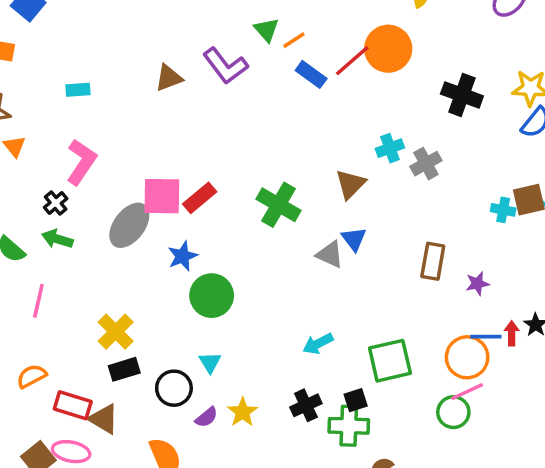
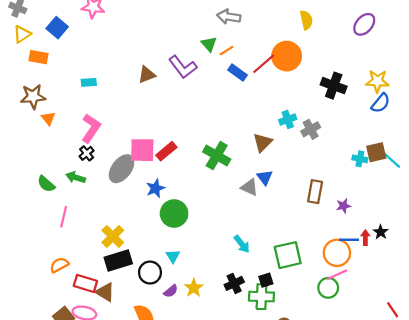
black cross: (56, 203) -> (87, 153), moved
cyan arrow: (318, 344) -> (242, 244), turned -102
black rectangle: (124, 369) -> (118, 260), size x1.4

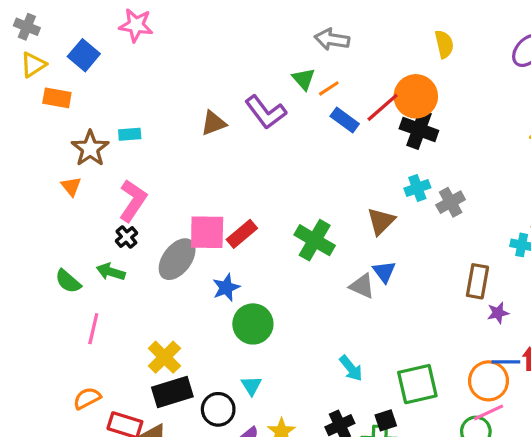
black cross: (334, 86) -> (419, 130), moved
brown star: (33, 97) -> (90, 148), moved, turned -30
brown rectangle: (315, 192) -> (477, 281), moved

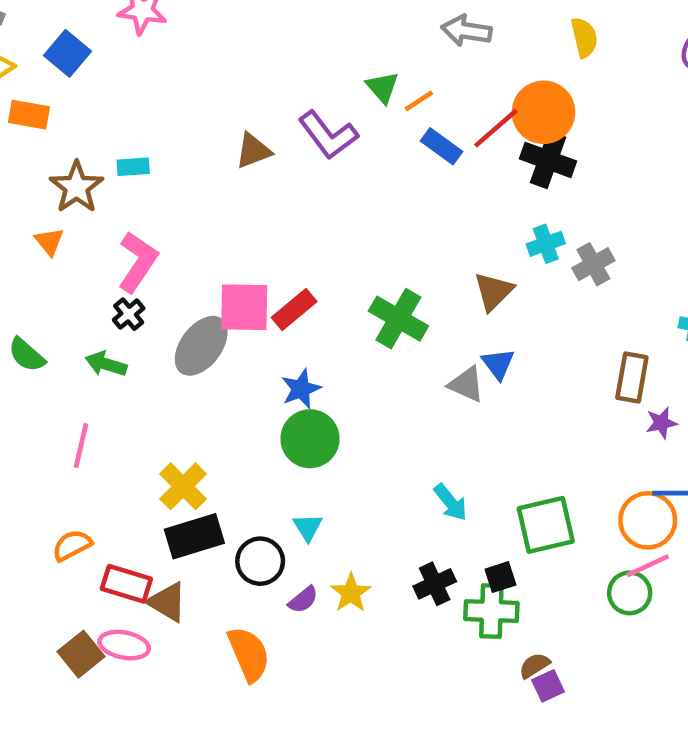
gray arrow: (332, 39) -> (466, 31), moved
green semicircle: (68, 281) -> (27, 355), moved
blue star: (226, 288) -> (301, 389), moved

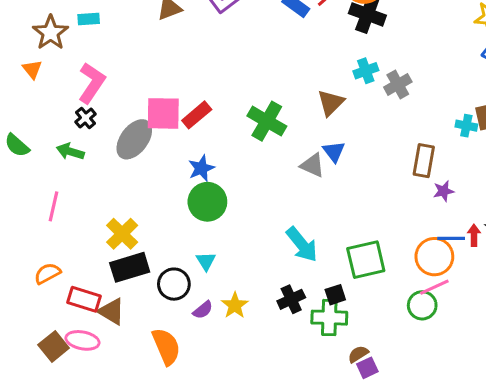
cyan arrow: (451, 502) -> (302, 244), size x1.4

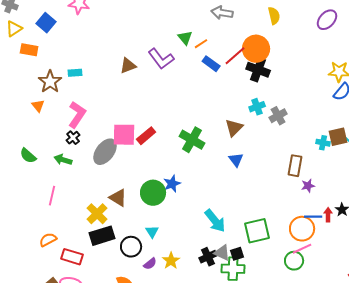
gray triangle: (313, 165) -> (222, 253), moved
blue star: (201, 168) -> (172, 184), moved
brown triangle: (111, 311) -> (118, 198), moved

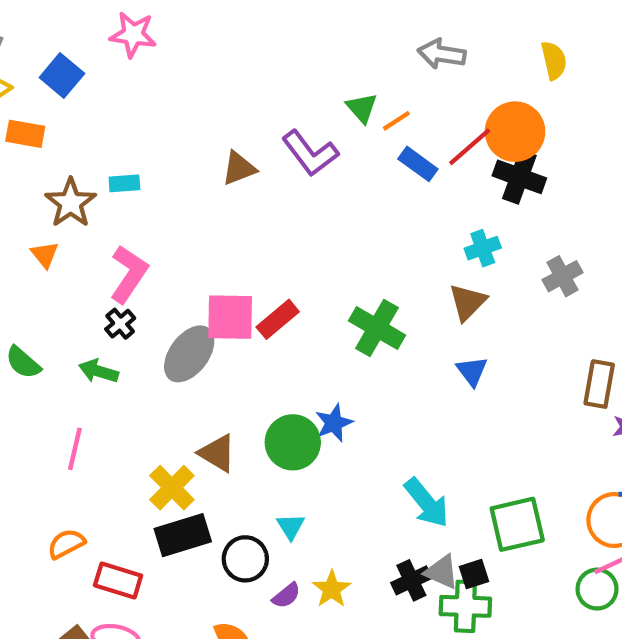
cyan cross: (257, 107) -> (483, 248), moved

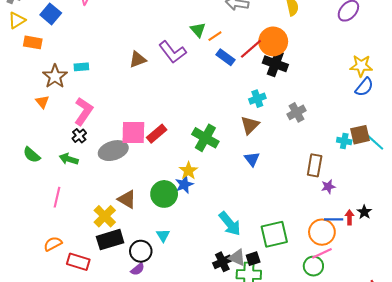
gray ellipse: (189, 354) -> (113, 151), turned 36
yellow star: (332, 589) -> (188, 171), moved
purple semicircle: (286, 596) -> (138, 269), moved

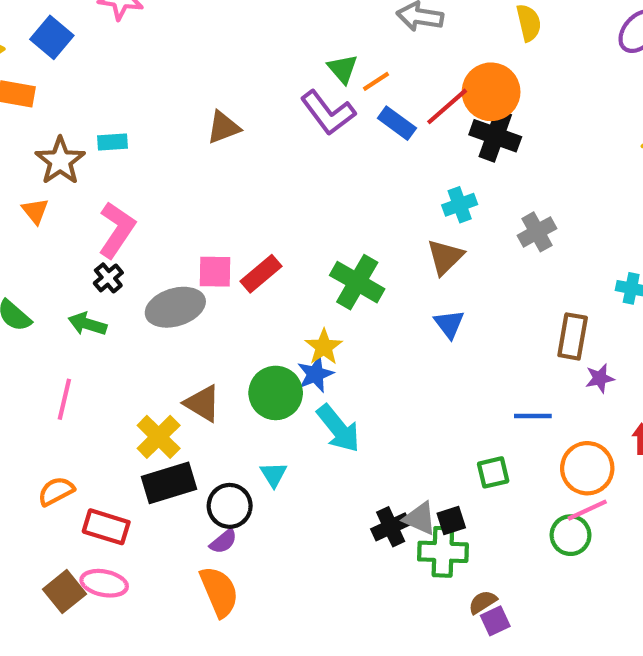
purple L-shape: (173, 52) -> (328, 113), moved
pink square: (133, 133) -> (215, 272), size x0.7
blue line: (334, 219) -> (533, 416), moved
cyan arrow: (230, 224) -> (338, 428), moved
green square: (274, 234) -> (493, 472), size x0.6

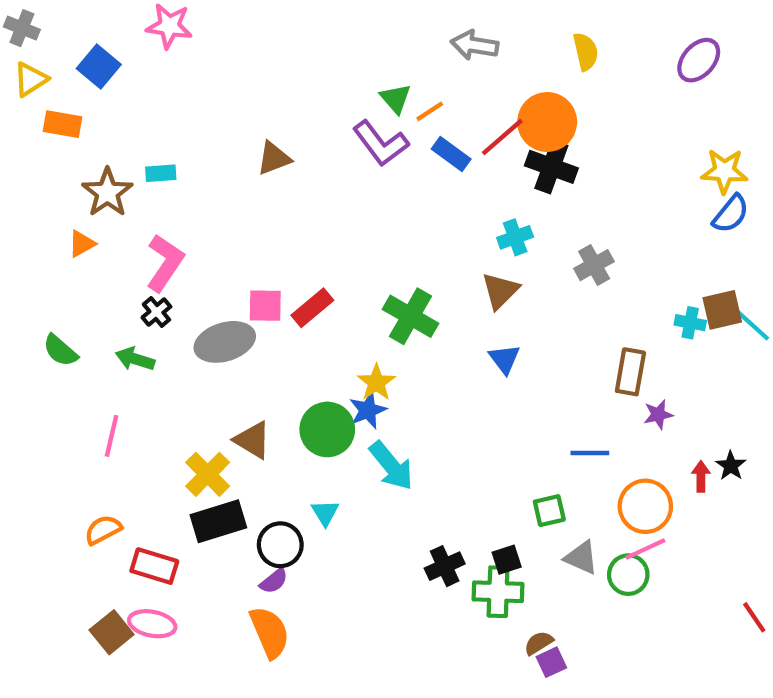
orange triangle: (35, 211) -> (82, 244), turned 40
gray triangle: (420, 518) -> (581, 558), moved

